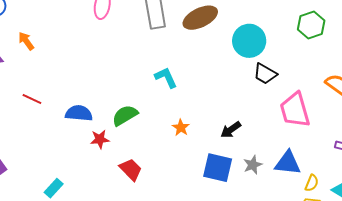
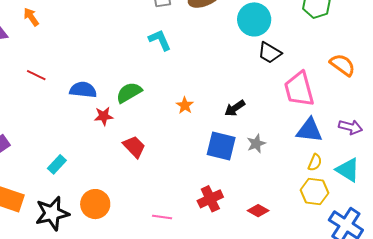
cyan L-shape: (166, 78) -> (160, 40), moved
blue triangle: (288, 163) -> (309, 130), moved

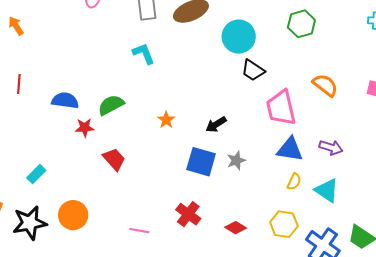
red line: (36, 75) -> (19, 84), turned 66
yellow hexagon: (314, 191) -> (284, 224), moved
red cross: (210, 199) -> (188, 214), turned -30

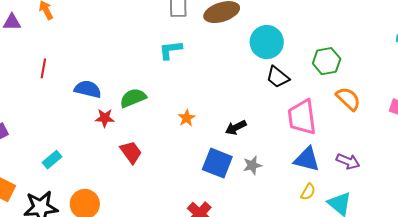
green hexagon: (301, 24) -> (327, 61), moved
cyan L-shape: (144, 54) -> (170, 50), turned -80

